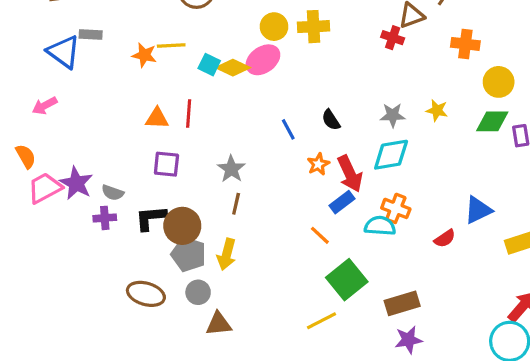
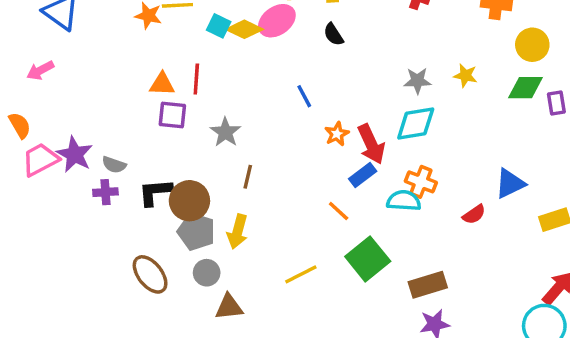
black semicircle: (331, 120) -> (333, 34), moved
purple square: (166, 164) -> (172, 115), moved
gray star: (231, 169) -> (225, 132), moved
brown ellipse: (146, 294) -> (150, 274), turned 36
yellow line: (321, 321) -> (301, 274), moved

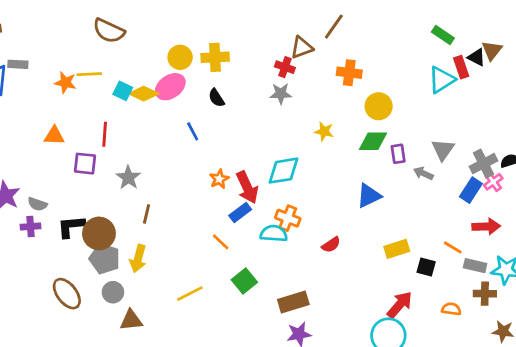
gray star: (417, 81) -> (281, 94), moved
orange triangle: (162, 84) -> (54, 136), moved
blue line: (304, 96) -> (193, 131), moved
blue triangle: (510, 184) -> (369, 196), moved
green square: (368, 259) -> (244, 281), size x0.7

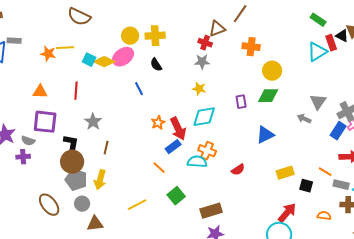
yellow star: (324, 131) -> (199, 89), moved
purple rectangle: (398, 154) -> (241, 102), moved
purple square: (85, 164) -> (45, 122), moved, size x1.4
black L-shape: (71, 226) -> (71, 145), moved, turned 105

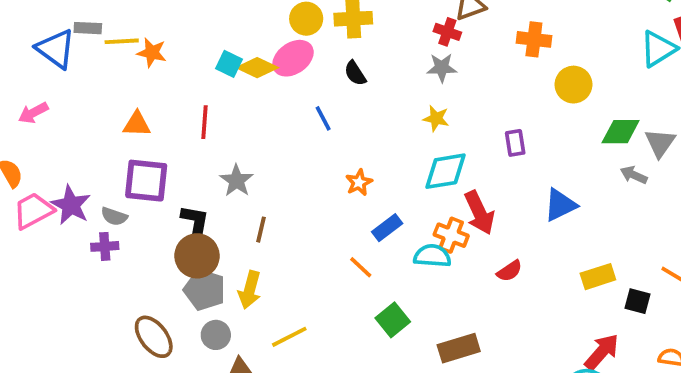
yellow line: (65, 48) -> (122, 41), moved
green diamond: (268, 96) -> (621, 132), moved
red arrow: (178, 129) -> (479, 213), moved
yellow line: (137, 205) -> (289, 337), moved

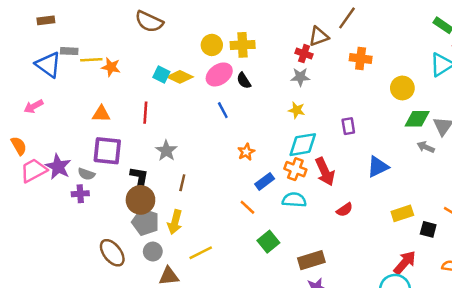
pink ellipse: (293, 58) -> (219, 74), moved
yellow circle: (573, 85) -> (402, 88), moved
orange cross: (451, 235) -> (295, 169), moved

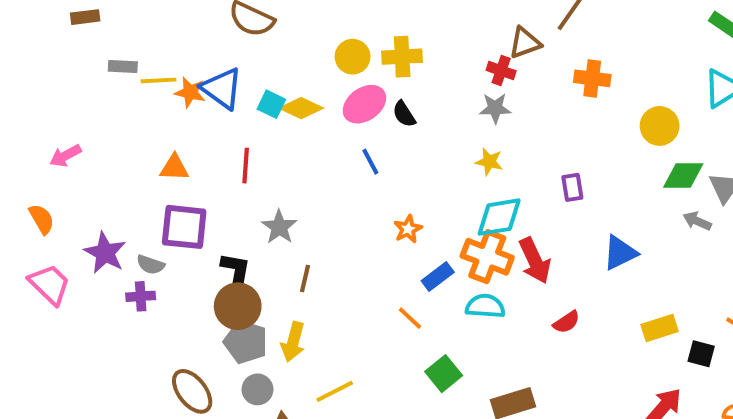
blue triangle: (48, 65) -> (222, 88), moved
orange cross: (295, 169) -> (487, 257), size x1.4
pink trapezoid: (34, 170) -> (50, 284), moved, turned 72

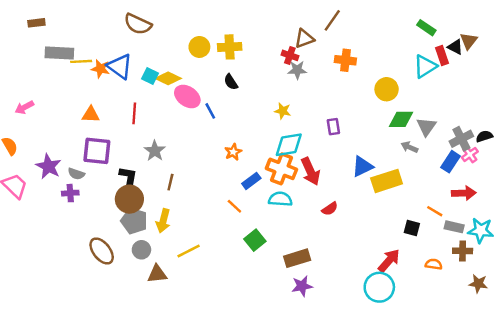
gray rectangle: (123, 67) -> (59, 53), size x1.6
pink ellipse: (364, 104) -> (187, 96), moved, turned 70
gray star: (495, 108) -> (297, 70), moved
yellow rectangle: (660, 328) -> (387, 181), moved, size x1.4

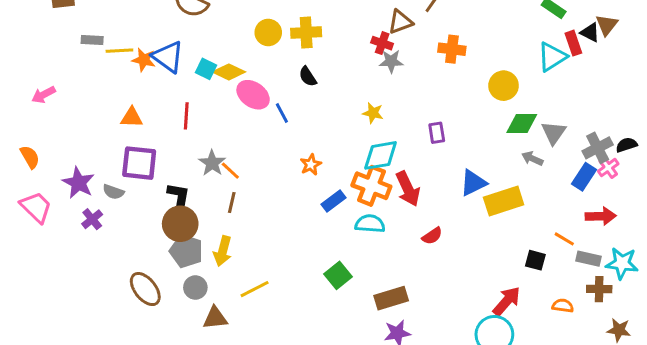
gray rectangle: (59, 53) -> (92, 40), size x0.6
pink arrow: (24, 107) -> (44, 95), moved
purple cross: (70, 193) -> (92, 219), moved, turned -35
orange line: (234, 206) -> (230, 171), moved

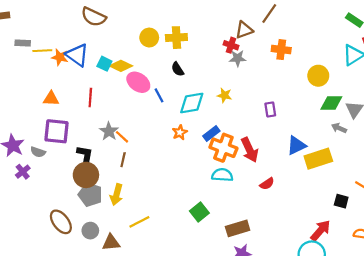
cyan diamond: (381, 155) -> (192, 103), moved
blue rectangle: (334, 201) -> (211, 134), moved
gray circle: (195, 288) -> (90, 231), moved

